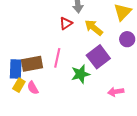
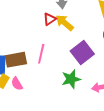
yellow arrow: (94, 28) -> (65, 23), moved
green star: (81, 74) -> (71, 79), moved

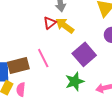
pink line: (41, 54) -> (43, 58), turned -36
pink semicircle: (17, 84) -> (21, 89), turned 40

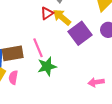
purple square: (84, 54) -> (80, 33), moved
green star: (75, 82) -> (47, 66), moved

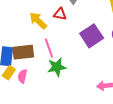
red triangle: (47, 13) -> (60, 14), turned 40
yellow arrow: (62, 17) -> (38, 21), moved

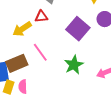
yellow arrow: (38, 21) -> (22, 29), turned -60
green star: (57, 67) -> (74, 65), moved

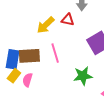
yellow arrow: (22, 29) -> (46, 25), turned -30

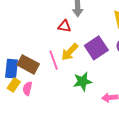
yellow arrow: (46, 25) -> (70, 52), moved
brown rectangle: (29, 56) -> (28, 64), turned 35

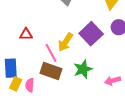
red triangle: (64, 26) -> (26, 34), moved
brown rectangle: (28, 64) -> (51, 71), moved

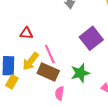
yellow arrow: (65, 42) -> (31, 61), moved
pink semicircle: (30, 85) -> (60, 93), moved

